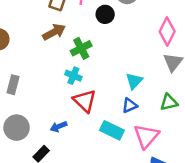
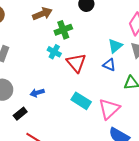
cyan triangle: (134, 81) -> (115, 46), moved
red triangle: (85, 101) -> (76, 63), moved
blue triangle: (130, 105) -> (109, 65), moved, turned 40

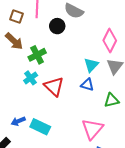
brown arrow: (42, 14) -> (14, 41), turned 72
cyan cross: (54, 52) -> (31, 78), turned 32
cyan rectangle: (81, 101) -> (40, 127), moved

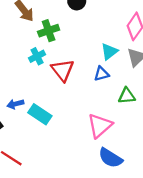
blue triangle: (87, 85) -> (101, 74), turned -40

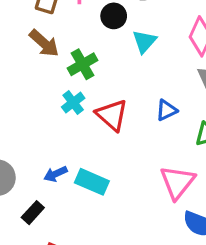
cyan triangle: (109, 52) -> (144, 41), moved

